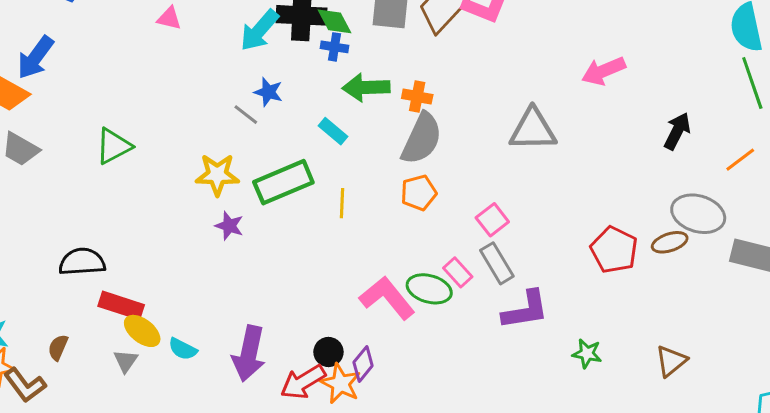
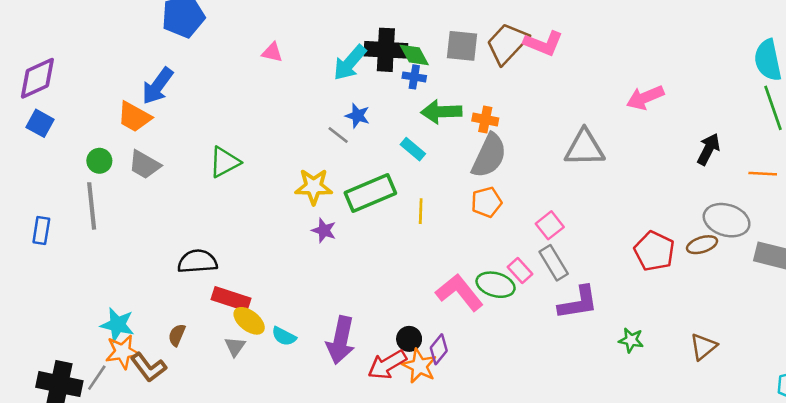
orange line: (740, 160) -> (763, 174), turned 40

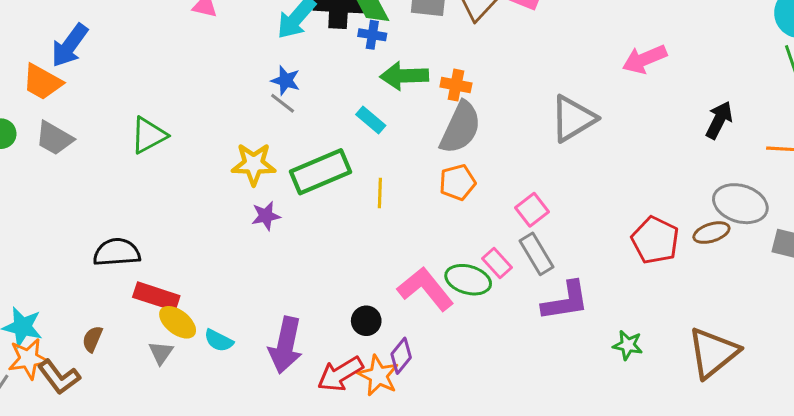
blue star: (357, 116) -> (286, 80), moved
gray triangle: (585, 148) -> (573, 118), turned -30
purple star: (324, 230) -> (266, 216), turned -30
black circle: (409, 339) -> (366, 321), moved
brown triangle: (703, 347) -> (713, 353), size x1.6

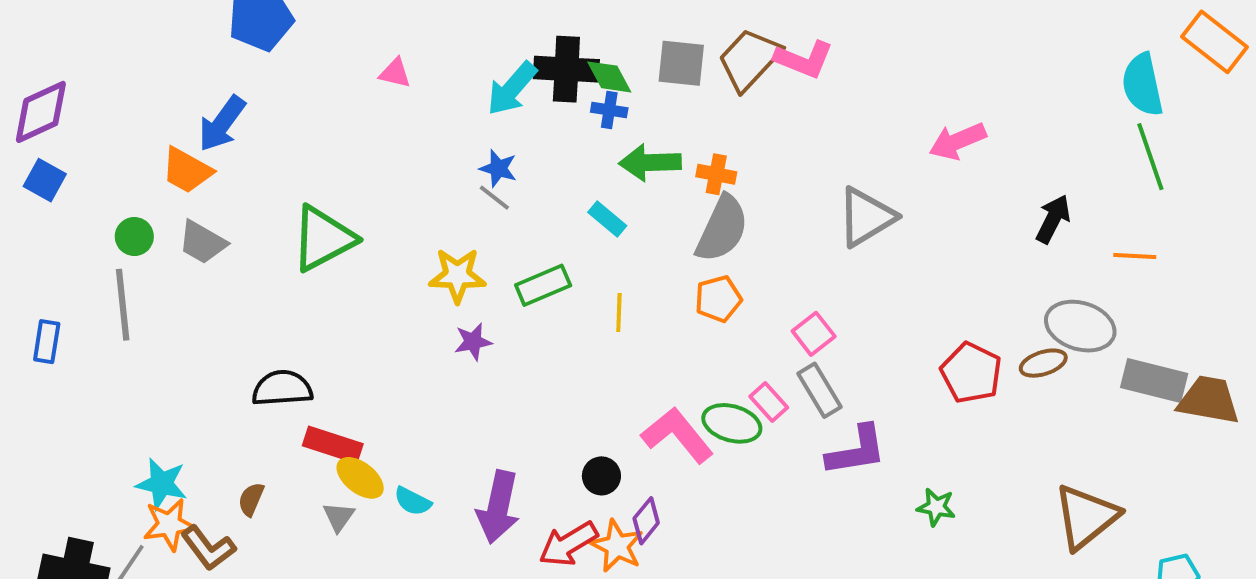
green triangle: (149, 135) -> (323, 238), size x1.4
green rectangle: (321, 172) -> (543, 285), size x0.7
brown triangle: (713, 353) -> (1086, 517), moved

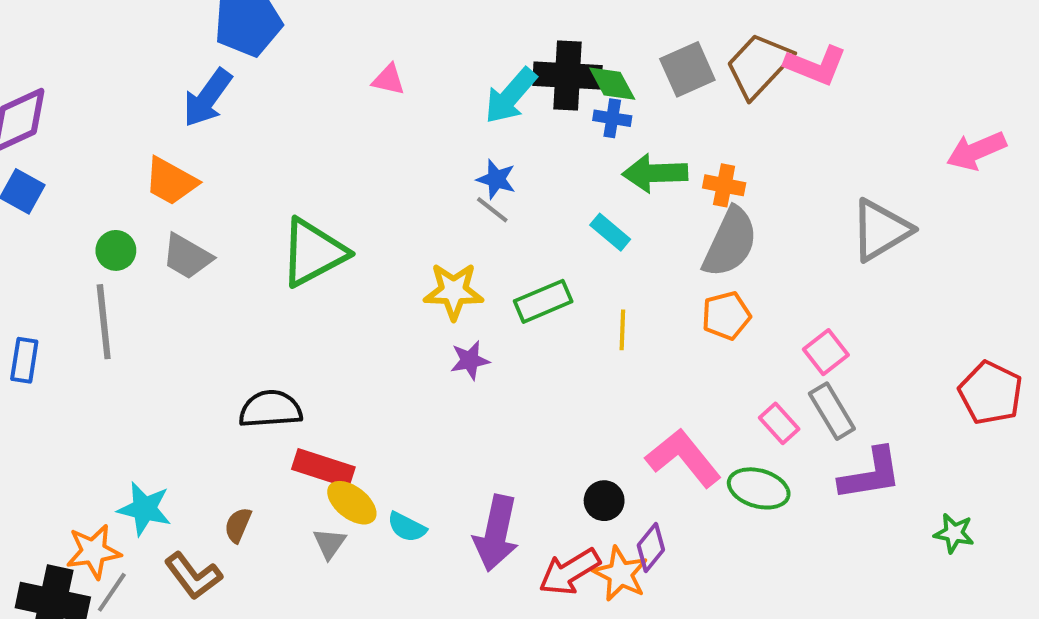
gray square: (681, 63) -> (687, 69), turned -30
blue arrow: (222, 124) -> (207, 98), moved
green ellipse: (732, 423) -> (759, 488), moved
orange star: (169, 525) -> (93, 552), moved

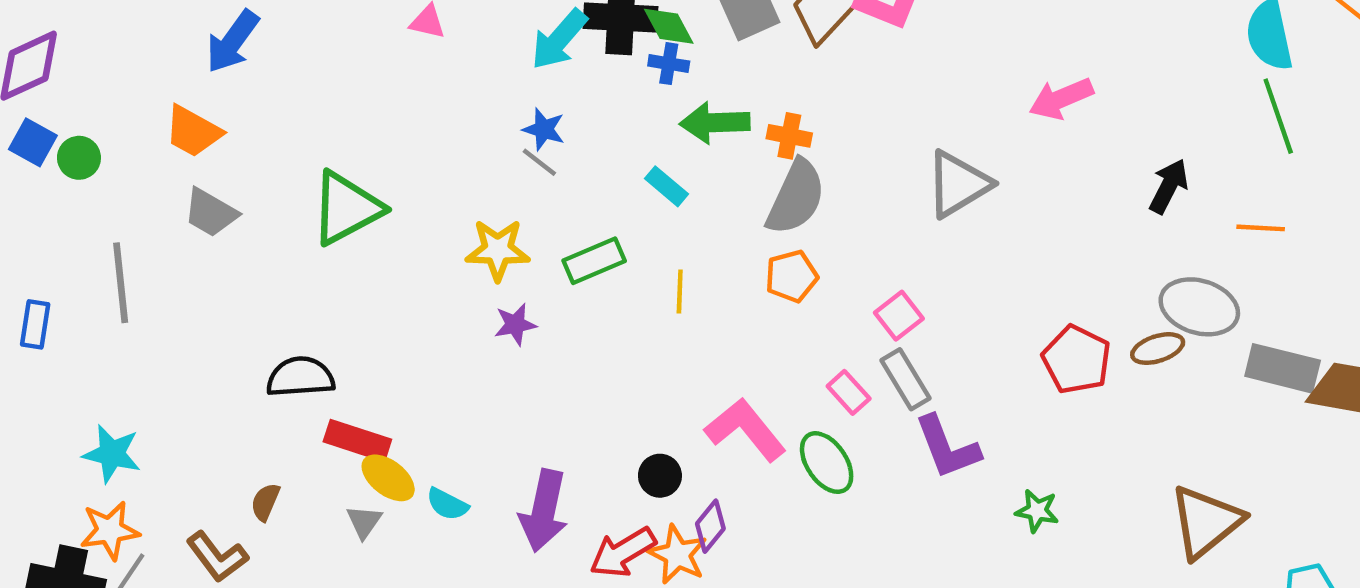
green circle: (116, 250) -> (79, 158), moved
purple L-shape: (871, 474) -> (947, 447), turned 78
green ellipse: (759, 488) -> (827, 463), turned 40
cyan star: (144, 509) -> (112, 454), moved

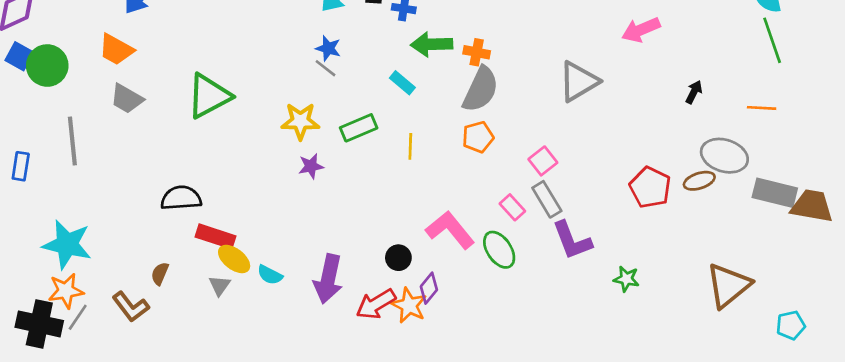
green circle: (79, 158) -> (47, 66), size x1.6
black arrow: (1169, 186) -> (694, 92), moved, size x0.7
cyan star: (112, 454) -> (67, 244), size x1.4

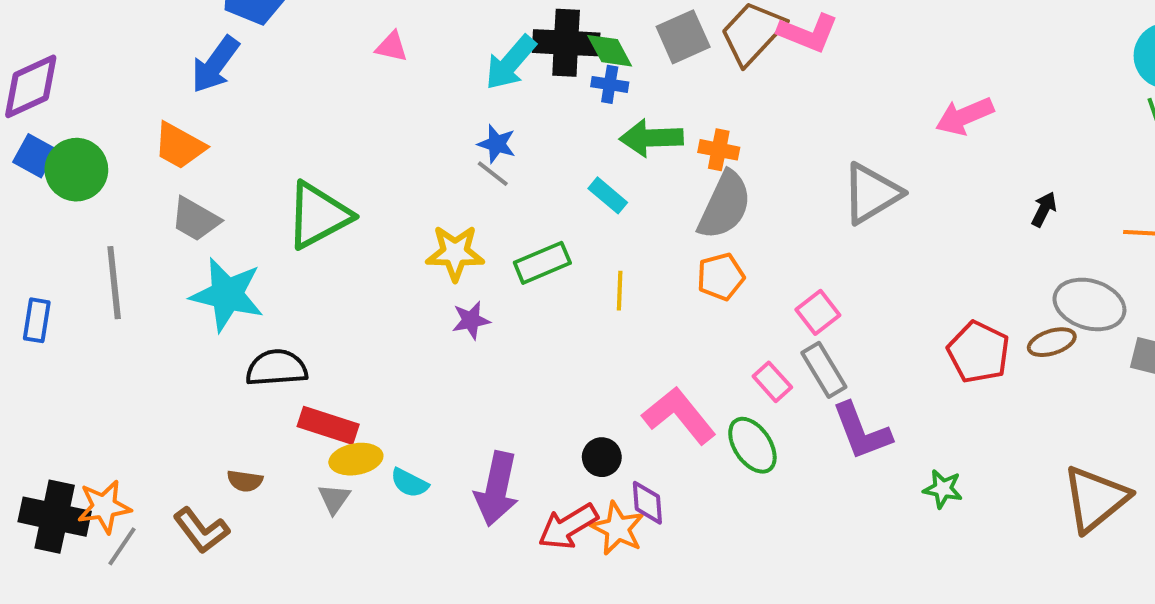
cyan star: (67, 244) -> (227, 295), moved
yellow ellipse: (234, 259) -> (356, 459), turned -48
brown semicircle: (160, 274) -> (245, 481), turned -105
purple diamond: (429, 288) -> (647, 503), turned -44
black cross: (39, 324) -> (55, 517), moved

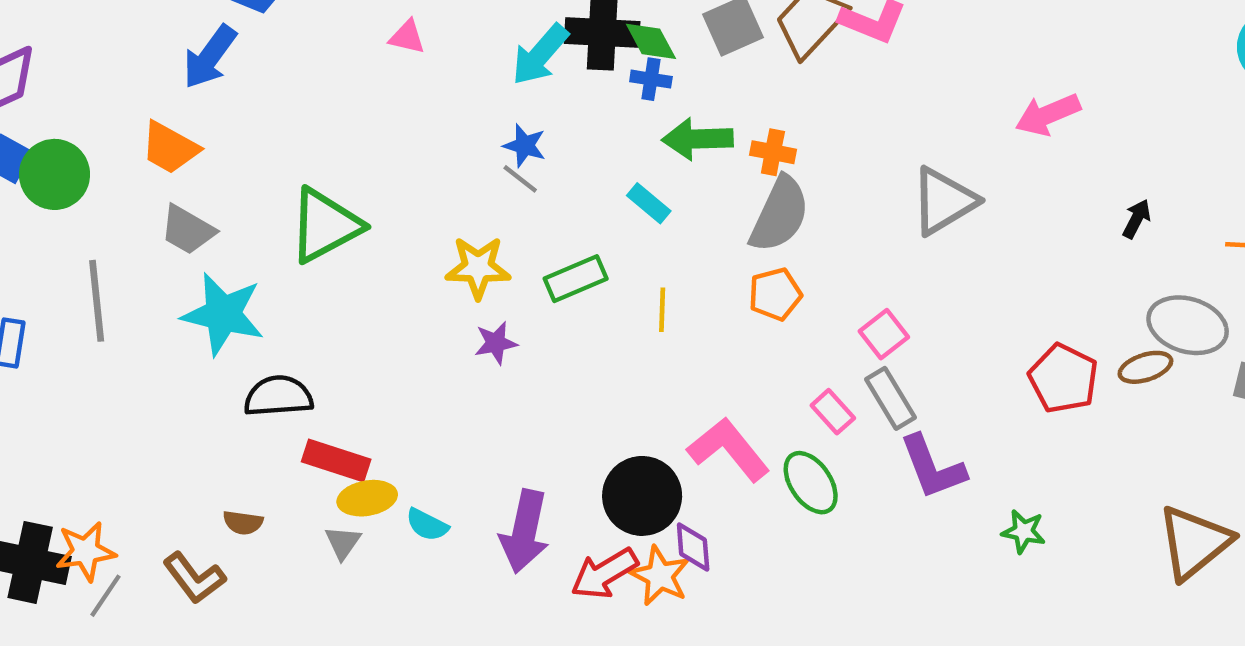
black circle: (602, 457) -> (642, 496), size x1.8

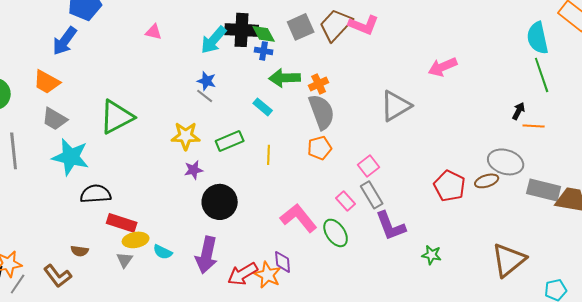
orange cross: (773, 152) -> (319, 84), turned -36
gray semicircle: (780, 214) -> (322, 112), turned -45
black arrow: (1137, 219) -> (519, 111), moved
black circle: (642, 496) -> (220, 202), moved

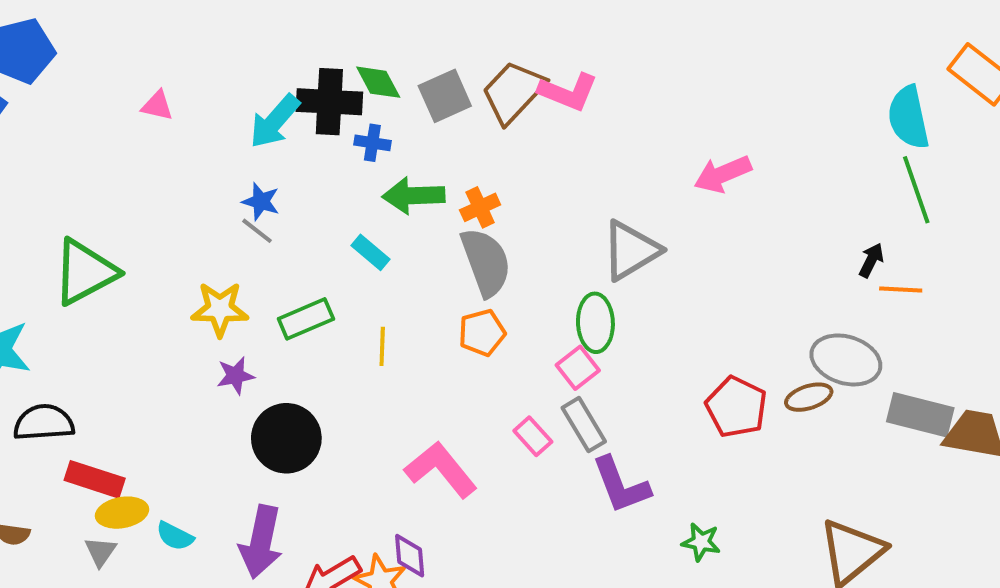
green diamond: (264, 34) -> (378, 82), moved
green ellipse: (336, 233) -> (595, 323), moved, turned 32

